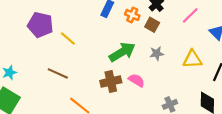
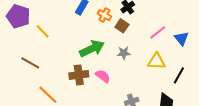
pink line: (190, 15) -> (158, 32), moved

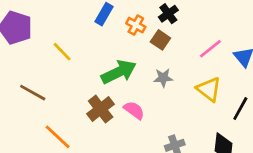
yellow line: (43, 31) -> (62, 52), moved
yellow triangle: (156, 61) -> (209, 89), turned 36
brown cross: (79, 75) -> (101, 109), turned -30

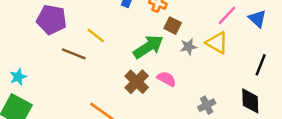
brown square: (160, 40) -> (173, 26), moved
yellow triangle: (209, 89) -> (217, 43), moved
brown line: (33, 93) -> (74, 54), moved

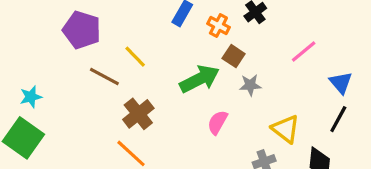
blue triangle: (257, 19) -> (341, 83), moved
yellow triangle: (217, 43) -> (286, 129), moved
pink semicircle: (166, 79) -> (218, 122), turned -96
brown cross: (137, 82) -> (138, 114), moved

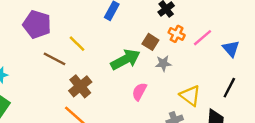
orange cross: (218, 25) -> (177, 34), moved
blue triangle: (341, 83) -> (231, 49), moved

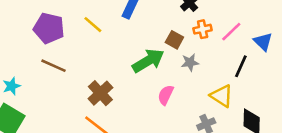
orange cross: (177, 34) -> (203, 29), turned -35
yellow line: (77, 44) -> (93, 25), moved
brown line: (54, 59) -> (53, 66), moved
black line: (229, 88) -> (241, 66), moved

